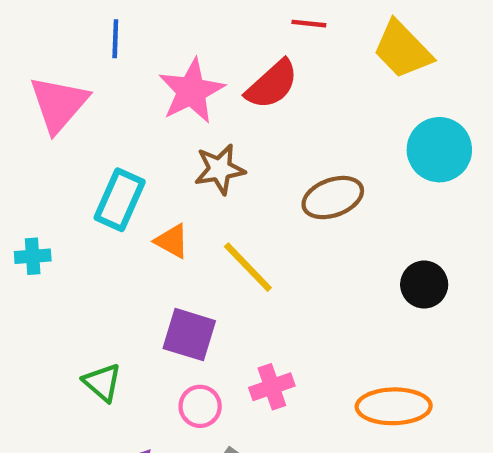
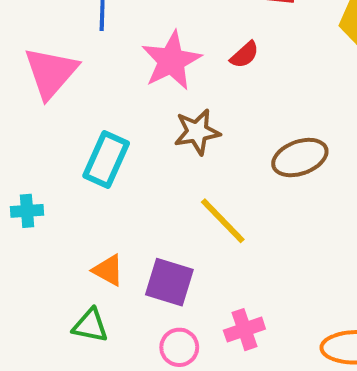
red semicircle: (272, 84) -> (244, 55), size x0.6
orange triangle: (172, 241) -> (108, 270), moved
green triangle: (102, 382) -> (90, 326), turned -30

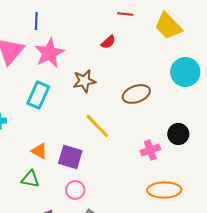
pink star: (171, 61) -> (49, 53), moved
pink cross: (244, 330) -> (150, 150), moved

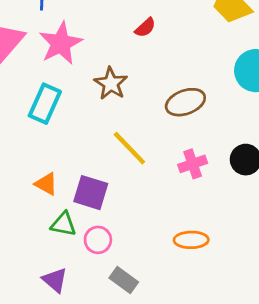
brown star: (84, 81) -> (111, 84), turned -30
pink cross: (150, 150) -> (193, 164), moved
green triangle: (30, 179) -> (63, 224), moved
orange ellipse: (164, 190) -> (191, 240), moved, size x0.7

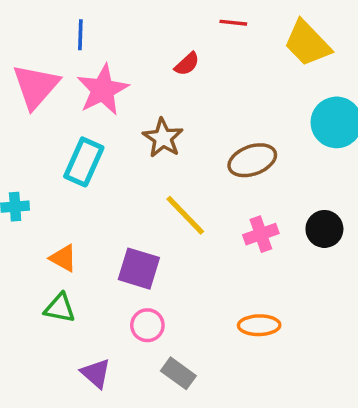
red semicircle: (145, 28) -> (187, 64), moved
orange triangle: (46, 184) -> (63, 258), moved
green triangle: (63, 224) -> (60, 308), moved

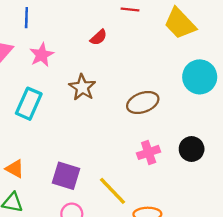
pink star: (103, 90) -> (42, 55), size x0.7
yellow line: (185, 215) -> (112, 191), moved

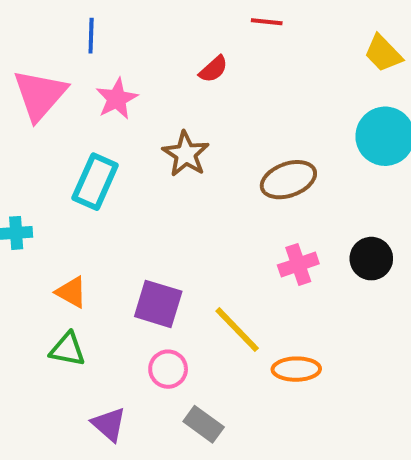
yellow trapezoid: (180, 23) -> (383, 53), moved, size x0.7

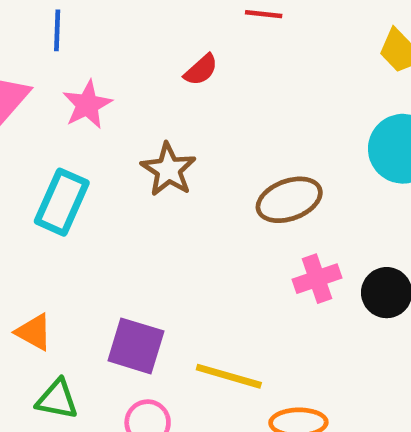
pink cross: (298, 264) -> (317, 279), moved
yellow line: (237, 330) -> (229, 376), turned -30
green triangle: (67, 349) -> (57, 399), moved

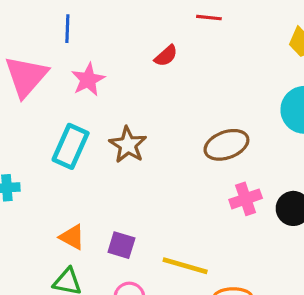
brown star: (168, 170) -> (128, 145), moved
orange triangle: (34, 332) -> (72, 237), moved
purple square: (136, 346) -> (121, 245), size x0.7

